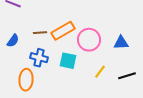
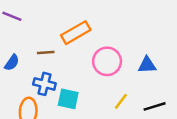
orange rectangle: (63, 31) -> (76, 33), moved
cyan square: (68, 61) -> (68, 99), moved

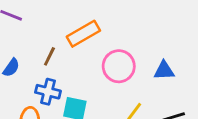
brown line: (46, 53) -> (49, 56), turned -60

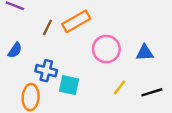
brown line: (49, 56) -> (47, 27), moved

